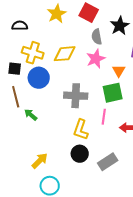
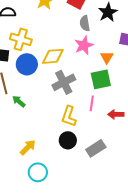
yellow diamond: (65, 54) -> (53, 56), moved
gray cross: (76, 96) -> (64, 82), turned -30

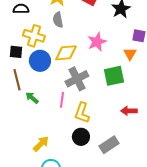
gray semicircle: (85, 23) -> (58, 20), moved
orange triangle: (107, 57) -> (130, 54), moved
pink line: (92, 103) -> (62, 100), moved

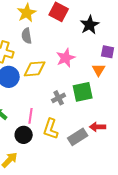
gray cross: (77, 79) -> (59, 98), moved, size x0.6
black circle: (81, 137) -> (24, 135), moved
gray rectangle: (109, 145) -> (78, 137), moved

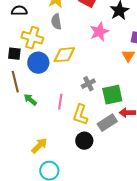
pink star: (66, 58) -> (99, 32), moved
green square: (83, 92) -> (112, 95), moved
black circle: (24, 135) -> (84, 141), moved

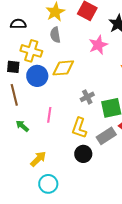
green arrow: (30, 100) -> (22, 126), moved
pink line: (60, 102) -> (49, 115), moved

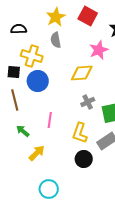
yellow diamond: (63, 68) -> (82, 73), moved
yellow arrow: (38, 159) -> (37, 153), moved

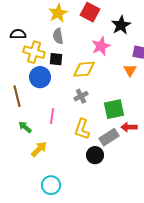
black semicircle: (19, 29) -> (18, 34), moved
black square: (14, 72) -> (56, 59), moved
gray cross: (88, 102) -> (81, 96), moved
black circle: (84, 159) -> (95, 155), moved

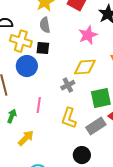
yellow diamond: (84, 69) -> (85, 67), moved
green arrow: (25, 127) -> (12, 116), turned 72
black circle: (95, 155) -> (82, 155), moved

